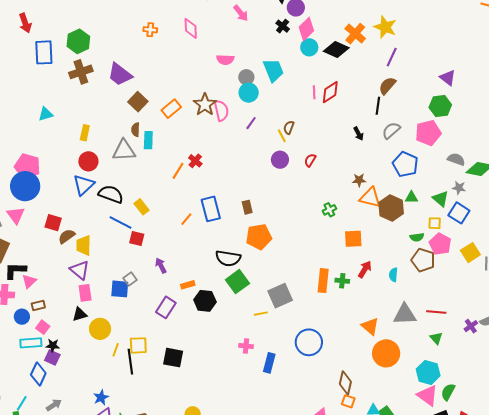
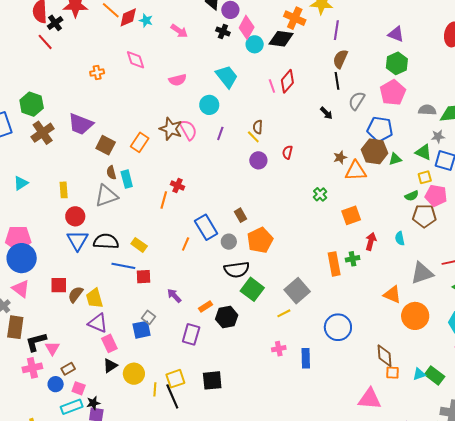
gray circle: (246, 77) -> (229, 242), moved
brown hexagon: (391, 208) -> (375, 151), moved

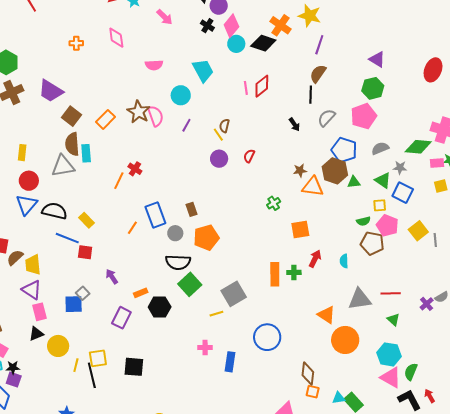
gray semicircle: (427, 110) -> (380, 148), moved, turned -36
brown semicircle: (111, 173) -> (72, 144), size x1.6

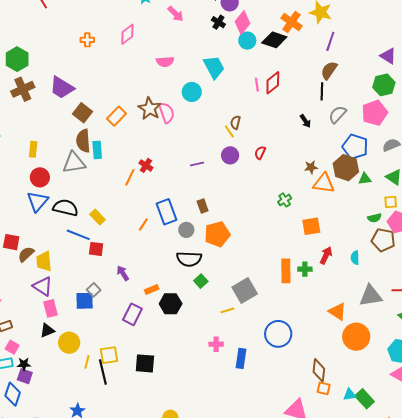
pink diamond: (116, 38) -> (127, 34), turned 60
purple line: (186, 125) -> (197, 164), moved, turned 48
green square: (190, 284) -> (201, 281), size x0.6

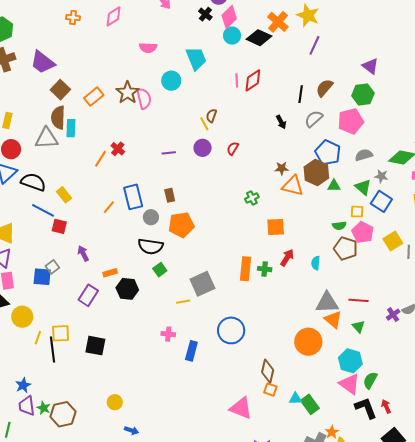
brown semicircle: (329, 70) -> (324, 88), moved
orange triangle: (337, 311) -> (333, 319), moved

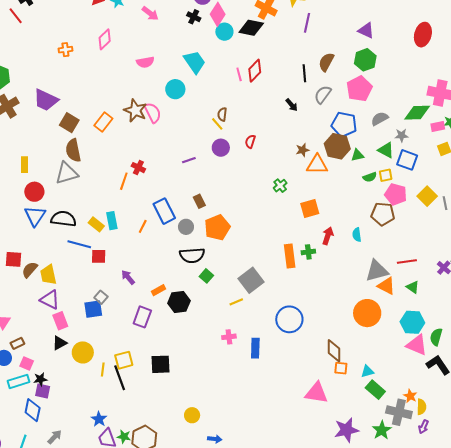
cyan rectangle: (71, 128) -> (112, 221), moved
green semicircle: (339, 226) -> (370, 177), moved
green rectangle: (310, 404) -> (375, 390), moved

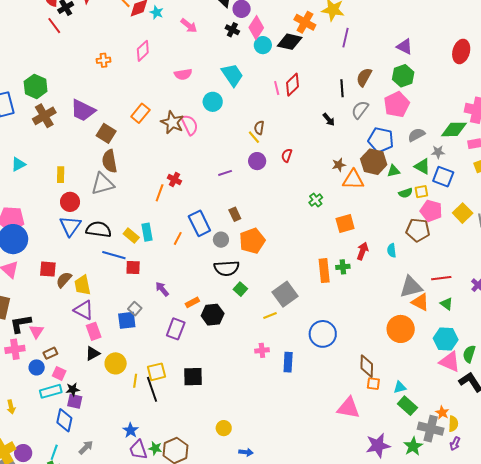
orange rectangle: (103, 122) -> (140, 113), moved

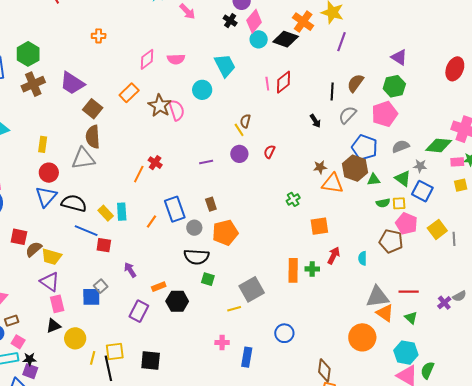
pink diamond: (143, 51) -> (147, 59), moved
yellow trapezoid: (82, 285) -> (51, 257), turned -70
green square: (240, 289) -> (208, 279), turned -32
blue circle: (323, 334) -> (284, 333), size x0.7

